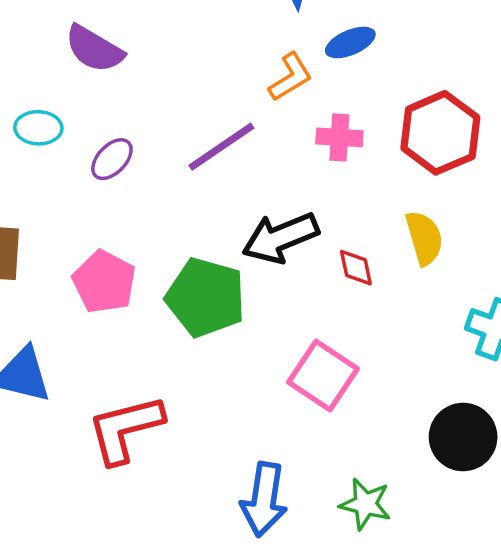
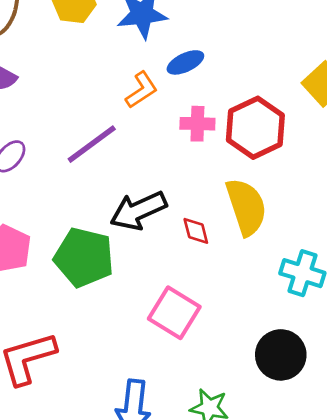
pink cross: (339, 137) -> (197, 124), moved
yellow semicircle: (424, 238) -> (246, 207), size x1.4

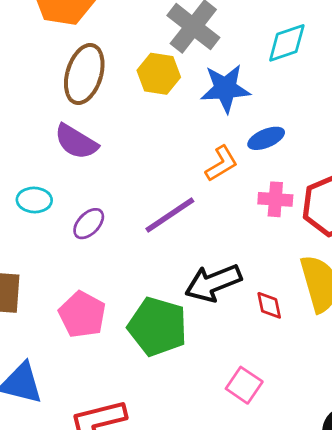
pink square: (174, 313) -> (244, 385), size x0.7

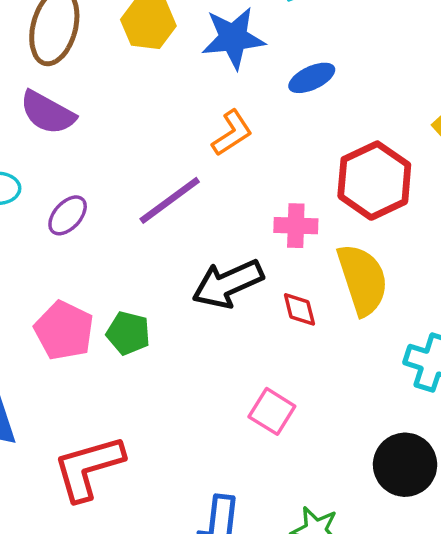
blue ellipse: (266, 138) -> (312, 78), moved
pink cross: (275, 199) -> (296, 226), moved
green pentagon: (157, 327) -> (128, 333), moved, size x0.6

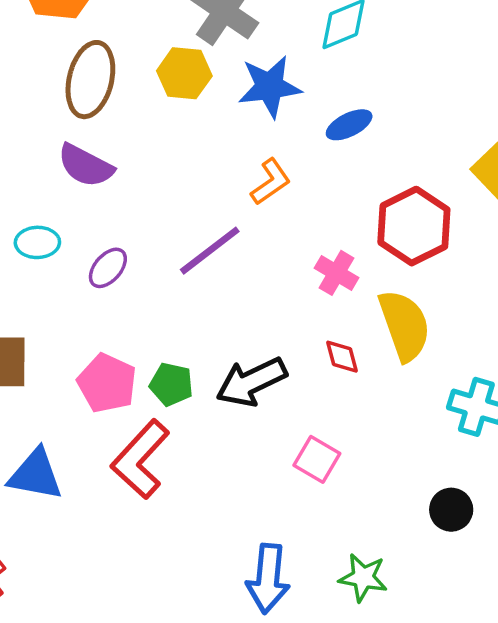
pink cross: (296, 226) -> (337, 273), turned 30
black arrow: (228, 284) -> (251, 382), moved
black circle: (405, 465) -> (451, 510), size x0.7
red L-shape: (88, 468) -> (140, 459), moved, turned -30

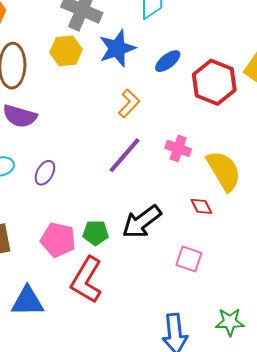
red hexagon: (414, 226) -> (214, 82), moved
purple line: (210, 251) -> (124, 155), moved
red diamond: (342, 357) -> (201, 206), moved

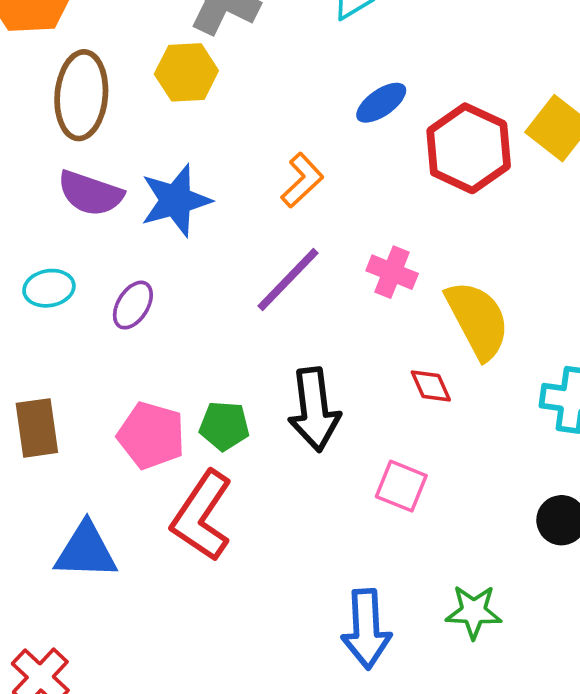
blue star: (117, 48) -> (176, 200), moved
black arrow: (142, 222) -> (314, 410), turned -63

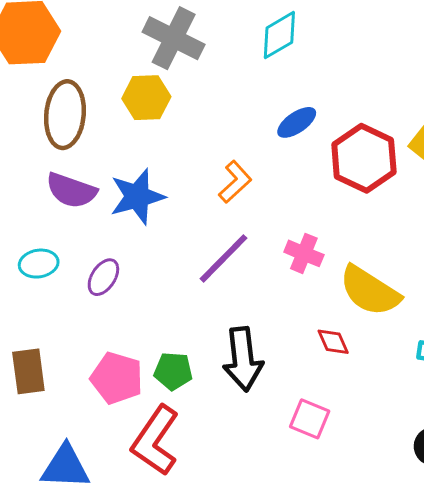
yellow semicircle: (478, 320) -> (370, 291), turned 150

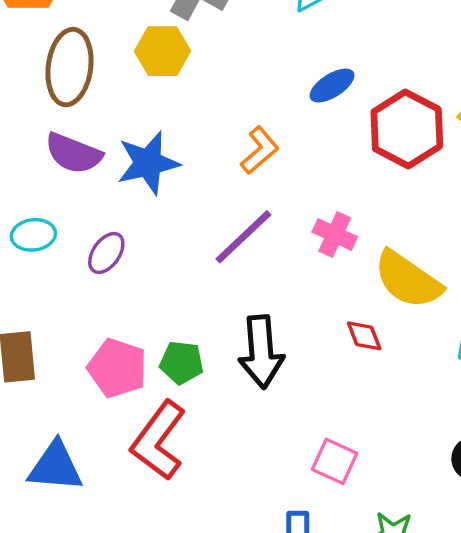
pink square: (310, 419) -> (335, 461), moved

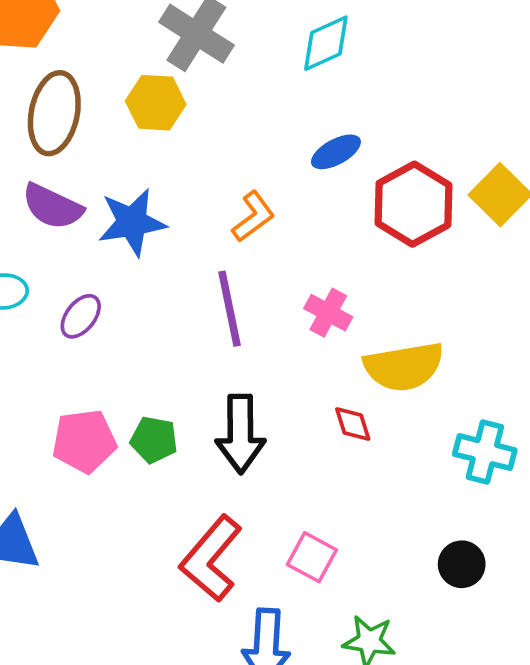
purple line: (243, 237) -> (230, 309), turned -62
yellow semicircle: (408, 280) -> (404, 367), turned -48
pink pentagon: (117, 368) -> (84, 441), turned -30
red L-shape: (158, 441) -> (211, 559), moved

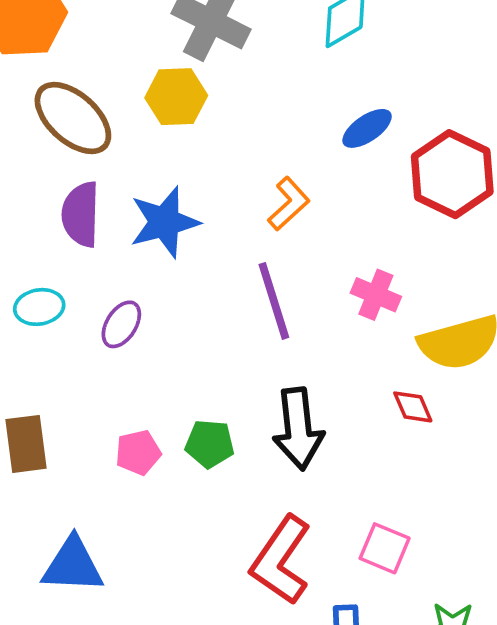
brown ellipse: (54, 113) -> (73, 118), turned -54
purple semicircle: (52, 206) -> (81, 214), turned 72
pink pentagon: (84, 441) -> (138, 453), size x0.7

